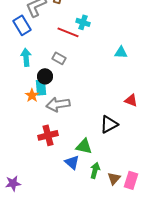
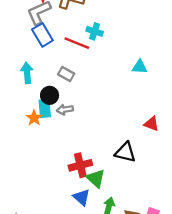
blue rectangle: (22, 25) -> (42, 35), moved
gray arrow: (58, 104) -> (65, 110), moved, size x0.6
black triangle: (109, 124) -> (125, 152), turned 42
red cross: (48, 135) -> (80, 165), moved
green triangle: (84, 146) -> (96, 178), turned 30

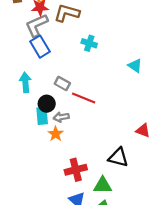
red line: (77, 43) -> (84, 98), moved
cyan triangle: (140, 67) -> (135, 66), moved, turned 32
orange star: (34, 118) -> (56, 134), moved
green triangle: (96, 178) -> (103, 185), moved, turned -42

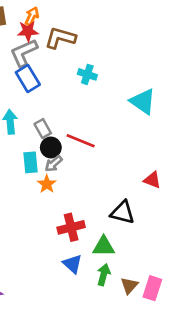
cyan triangle: (135, 66) -> (143, 101), size x1.5
gray rectangle: (62, 84) -> (43, 129), moved, turned 32
black circle: (47, 104) -> (51, 148), moved
gray arrow: (61, 117) -> (54, 164), turned -32

